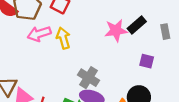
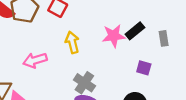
pink arrow: (39, 34) -> (35, 60), moved
yellow arrow: (63, 38) -> (72, 42), moved

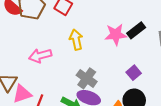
purple square: (144, 68) -> (134, 73), moved, turned 32

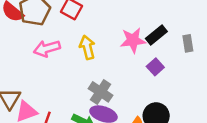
pink arrow: (40, 56) -> (47, 48), moved
purple square: (134, 73) -> (155, 67), moved

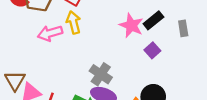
pink star: (133, 40) -> (131, 25), turned 30
yellow arrow: (87, 47) -> (74, 22), moved

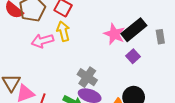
black rectangle: (153, 20) -> (134, 30), size x1.4

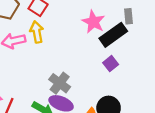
pink star: (114, 34) -> (93, 22), moved
gray rectangle: (160, 37) -> (129, 16), moved

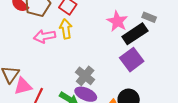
gray rectangle: (129, 16) -> (149, 17), turned -64
purple square: (111, 64) -> (132, 60), size x1.6

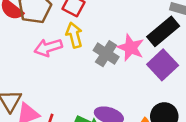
pink star: (117, 21) -> (131, 48), moved
gray cross: (85, 76) -> (106, 54), moved

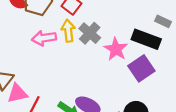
black rectangle: (163, 31) -> (146, 39), turned 52
gray cross: (106, 54) -> (90, 33), moved

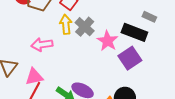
pink arrow: (44, 38) -> (42, 45), moved
pink triangle: (17, 93) -> (34, 77), moved

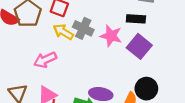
yellow arrow: (66, 24) -> (63, 32), turned -36
black rectangle: (134, 32) -> (136, 19), size x0.7

